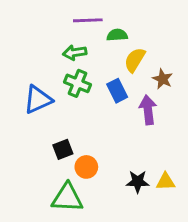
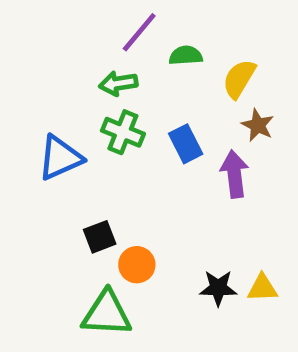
purple line: (88, 20) -> (139, 32), turned -48
yellow semicircle: (135, 60) -> (239, 79), moved

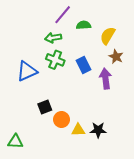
yellow triangle: (262, 288) -> (78, 130), moved
green triangle: (107, 314) -> (15, 142), moved, size x0.7

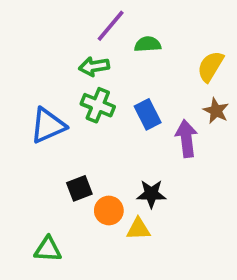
yellow semicircle: (108, 36) -> (210, 66), moved
brown star: (116, 57) -> (216, 111), moved
black star: (98, 130) -> (151, 194), moved
green triangle: (15, 142) -> (48, 249), moved

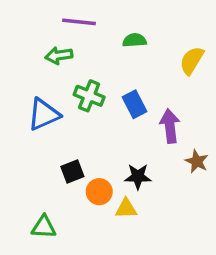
purple line: (111, 26) -> (79, 22), moved, turned 56
green arrow: (94, 66) -> (59, 55), moved
brown star: (216, 111) -> (197, 161), moved

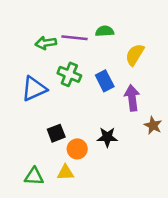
purple line: (79, 22) -> (75, 38), moved
yellow semicircle: (192, 61) -> (135, 55), moved
yellow triangle: (126, 208) -> (65, 172), moved

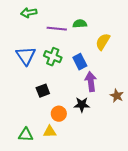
green arrow: (46, 43) -> (29, 13), moved
blue triangle: (34, 89) -> (26, 56), moved, turned -40
purple arrow: (132, 98) -> (91, 82), moved
black square: (56, 133) -> (43, 91), moved

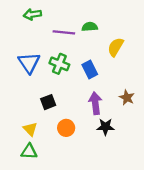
purple arrow: (91, 82) -> (95, 103), moved
brown star: (117, 96) -> (127, 98), moved
black star: (82, 105) -> (105, 127), moved
yellow triangle: (50, 132) -> (30, 129), moved, turned 48

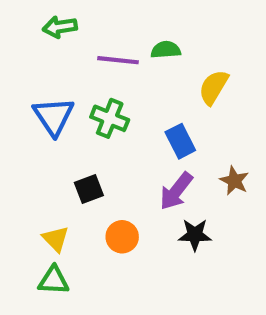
blue rectangle: (90, 69) -> (180, 141), moved
purple arrow: (95, 103) -> (176, 191), turned -135

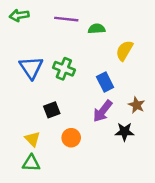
green arrow: (60, 27) -> (19, 15), moved
purple line: (118, 60) -> (66, 19), moved
black star: (195, 235) -> (124, 132), moved

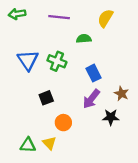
green semicircle: (97, 29) -> (84, 39), moved
yellow semicircle: (124, 51) -> (105, 18), moved
yellow triangle: (32, 139) -> (49, 143), moved

